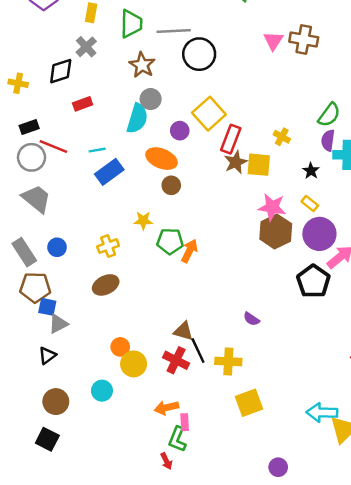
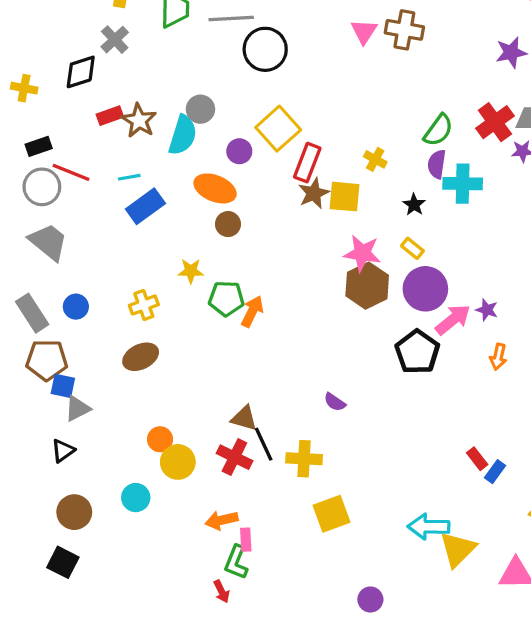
brown star: (142, 65) -> (139, 120), moved

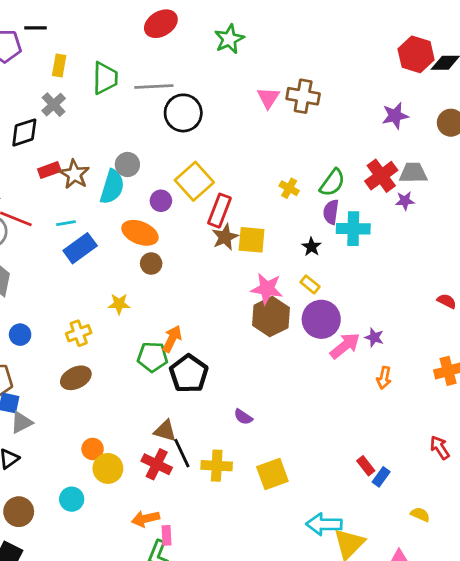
yellow cross: (375, 159) -> (289, 188), moved
green pentagon: (226, 298) -> (153, 357), moved
black pentagon: (417, 352) -> (189, 374), moved
yellow square: (332, 514) -> (272, 474), moved

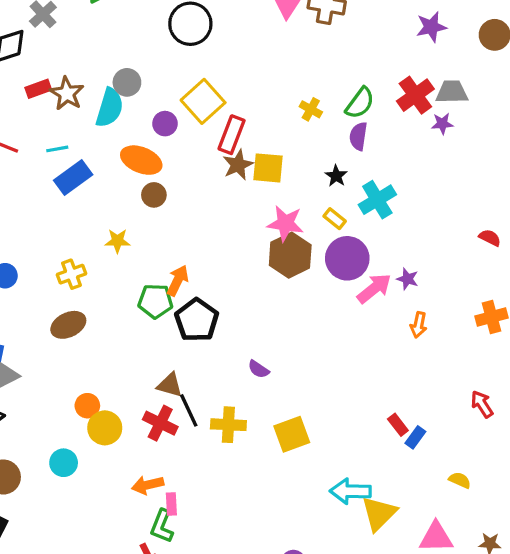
cyan cross: (353, 229) -> (377, 200), moved, turned -32

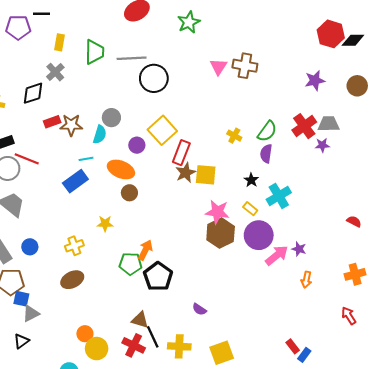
brown star: (67, 93) -> (71, 125), turned -30
cyan semicircle: (110, 108) -> (100, 135), size x0.7
cyan line: (57, 149) -> (86, 159), moved
red arrow: (482, 404) -> (349, 316), moved

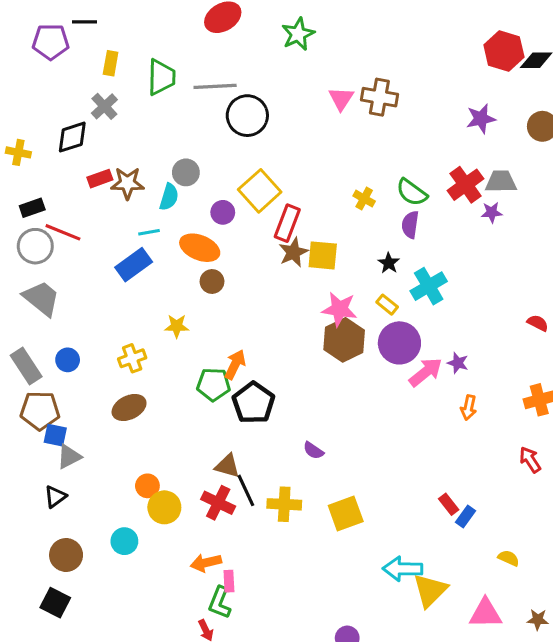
green semicircle: (267, 131) -> (412, 192), turned 90

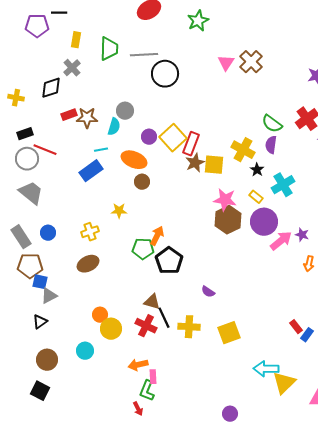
brown cross: (379, 97) -> (251, 62), turned 35
yellow square: (260, 191) -> (173, 138), moved
yellow cross: (364, 199) -> (243, 150), moved, size x1.6

